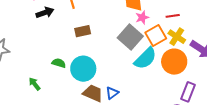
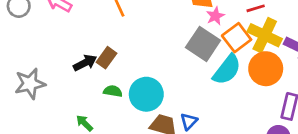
black arrow: (45, 13) -> (85, 63), moved
brown rectangle: (83, 31) -> (106, 58), moved, turned -35
yellow cross: (177, 37) -> (265, 35), size x1.4

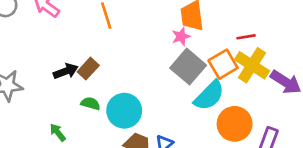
pink star: (215, 16) -> (181, 37), moved
orange circle: (266, 69) -> (235, 124), moved

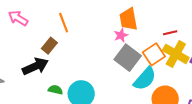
brown rectangle: (88, 69) -> (49, 46), moved
black arrow: (66, 71) -> (35, 66), size x1.4

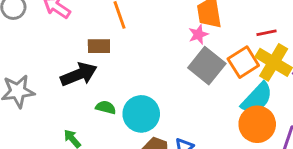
brown rectangle: (49, 46) -> (99, 46), turned 49
cyan semicircle: (145, 79) -> (257, 98), moved

